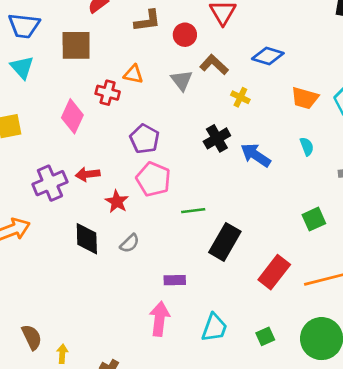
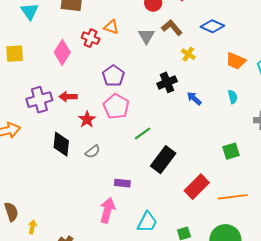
blue arrow: (256, 155) -> (194, 98), size x0.7
green line: (193, 211) -> (143, 133), turned -36

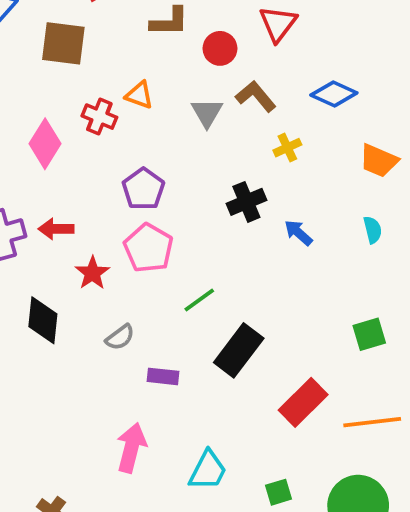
yellow cross: (188, 54) -> (287, 148), turned 32
gray semicircle: (93, 152) -> (120, 337), moved
purple rectangle: (122, 183) -> (163, 376), moved

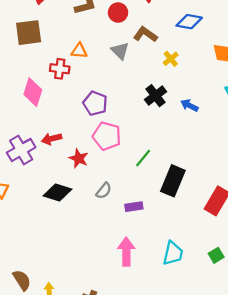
black diamond: (43, 320) -> (58, 192), turned -64

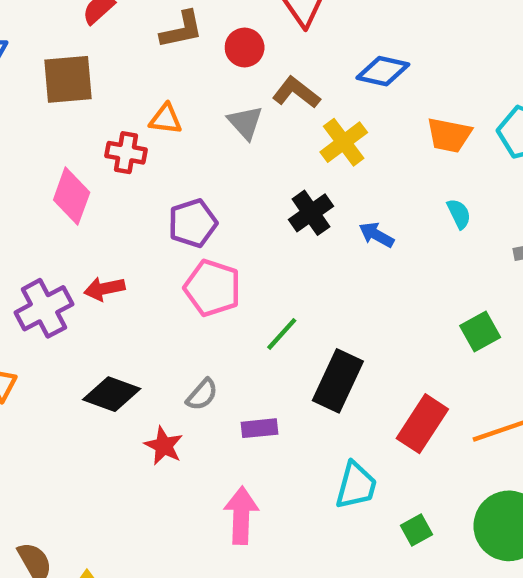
yellow cross: (171, 59) -> (344, 142), size x1.5
purple pentagon: (95, 103) -> (193, 223), turned 30
red star: (79, 158) -> (164, 446), moved
cyan trapezoid: (173, 253) -> (356, 486), moved

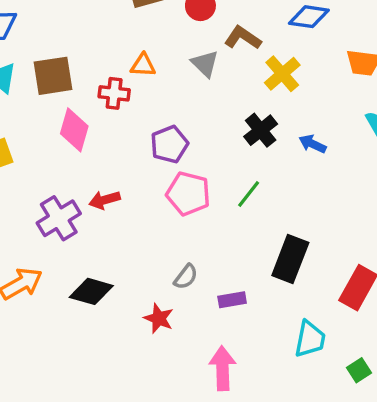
brown square: (68, 79) -> (53, 76), moved
green line: (282, 334) -> (249, 194), moved
black diamond: (112, 394) -> (91, 291), moved

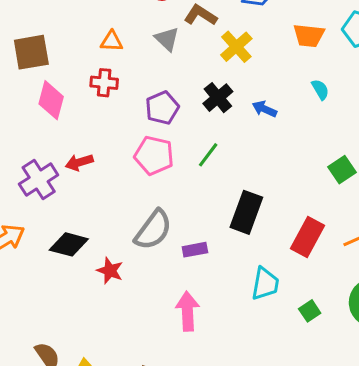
red cross: (114, 93) -> (104, 83), moved
purple pentagon: (169, 144) -> (162, 108), moved
gray semicircle: (186, 277) -> (153, 230), size x1.8
red star: (159, 318) -> (110, 271), moved

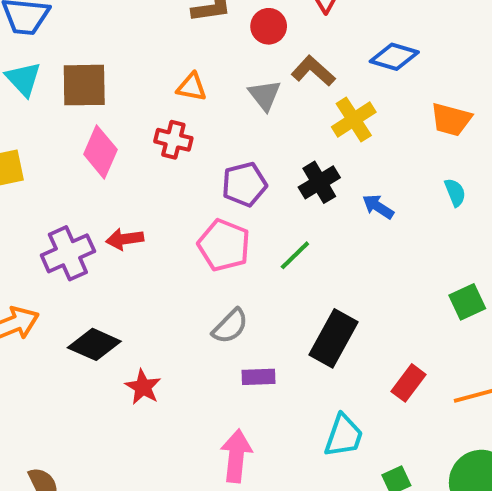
gray semicircle: (153, 230) -> (230, 326), moved, size x0.7
red rectangle: (308, 237) -> (408, 383), size x0.7

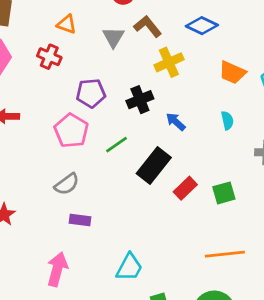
black rectangle: (333, 338) -> (154, 166), moved
red rectangle: (408, 383) -> (185, 188), moved

